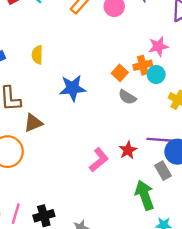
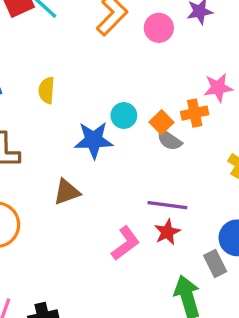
cyan circle: (156, 75) -> (124, 116), moved
gray semicircle: (127, 97) -> (169, 140), moved
brown triangle: (33, 123) -> (67, 192), moved
purple line: (161, 140) -> (167, 205), moved

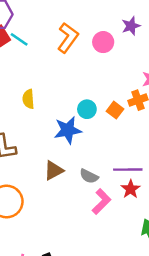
gray semicircle: (169, 140) -> (89, 176), moved

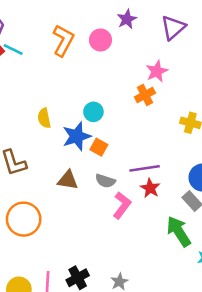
yellow semicircle: (28, 99) -> (44, 118), moved
orange square: (115, 110) -> (99, 147), moved
brown triangle: (54, 171) -> (68, 180), turned 45

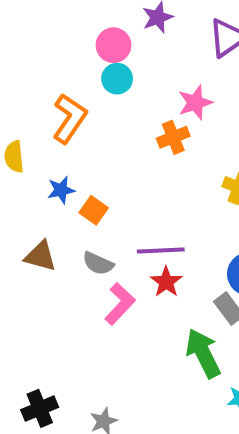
orange L-shape: (63, 41) -> (70, 118), moved
cyan circle: (93, 112) -> (117, 79), moved
blue star: (77, 136) -> (61, 190), size x0.6

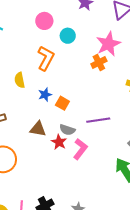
pink circle: (114, 45) -> (44, 21), moved
pink star: (195, 103) -> (108, 44), size x1.4
red star: (166, 282) -> (59, 142), moved

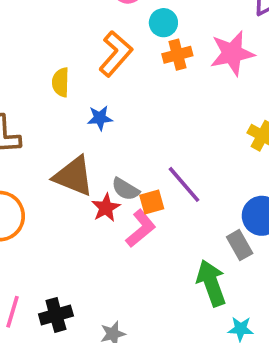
orange cross: (99, 62) -> (177, 55), moved
orange square: (62, 103) -> (152, 202), moved, turned 32
purple line: (98, 120) -> (184, 184), turned 45
brown triangle: (38, 129) -> (74, 176), size x1.4

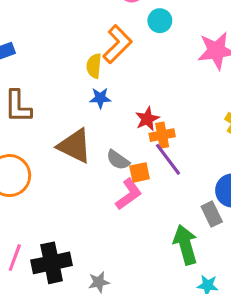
orange cross: (177, 55) -> (162, 135), moved
yellow semicircle: (61, 82) -> (94, 66), moved
red star: (106, 208) -> (147, 119), moved
black cross: (56, 315) -> (52, 263), size x1.4

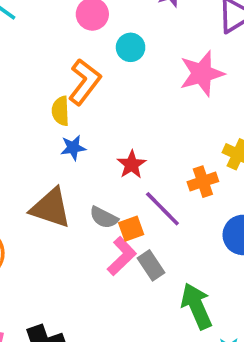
orange cross: (162, 135) -> (203, 182), moved
gray rectangle: (212, 214) -> (151, 265), moved

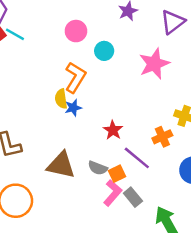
blue star: (73, 148) -> (73, 108), moved

